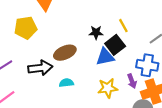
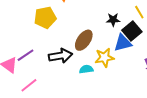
brown ellipse: (65, 53) -> (84, 40), turned -30
yellow star: (108, 88) -> (104, 58), moved

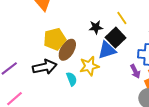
yellow pentagon: (45, 18) -> (55, 39), moved
cyan semicircle: (86, 69) -> (72, 79), turned 80

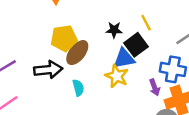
yellow star: (89, 66) -> (117, 76), moved, turned 30

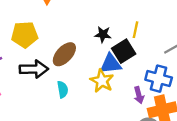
yellow line: (146, 23) -> (136, 30), turned 35
yellow pentagon: (64, 38) -> (25, 35), moved

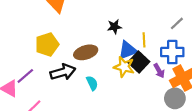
yellow line: (136, 30) -> (144, 40), moved
black square: (124, 51) -> (139, 62), moved
brown ellipse: (64, 54) -> (86, 52), turned 45

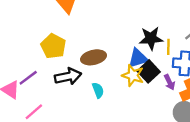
black star: (114, 27) -> (151, 38), moved, size x1.5
yellow line: (144, 40) -> (168, 47), moved
yellow pentagon: (47, 44) -> (53, 46), turned -30

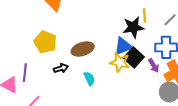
yellow line: (168, 47) -> (145, 15), moved
black arrow: (68, 76) -> (61, 68), size x0.6
purple line: (28, 78) -> (25, 73), turned -42

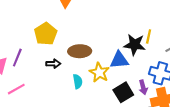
black square: (134, 58) -> (123, 92), moved
yellow star: (120, 62) -> (99, 72), moved

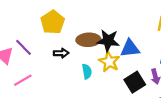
black star: (135, 45) -> (108, 41), moved
purple line: (17, 58) -> (23, 47), turned -66

